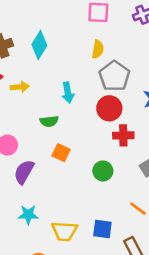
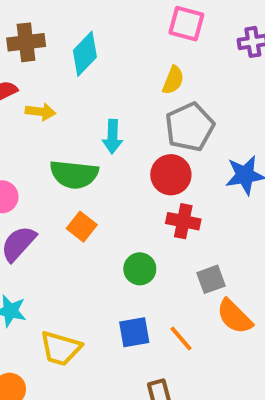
green semicircle: (49, 121) -> (74, 174), size x1.6
blue square: (102, 229) -> (134, 332), moved, turned -30

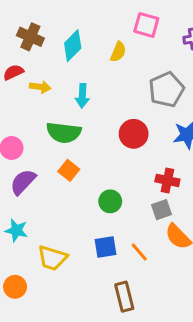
brown cross: (26, 42) -> (30, 37), turned 30
yellow semicircle: (173, 80) -> (118, 52), moved
gray pentagon: (190, 127) -> (166, 90), moved
cyan arrow: (112, 137) -> (82, 96), moved
red cross: (183, 221) -> (167, 180), moved

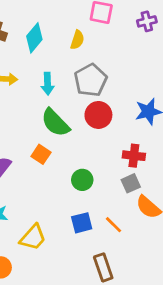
gray pentagon: (166, 90) -> (91, 80), moved
green semicircle: (64, 133) -> (55, 123), moved, turned 44
yellow trapezoid: (52, 258) -> (33, 237), turned -60

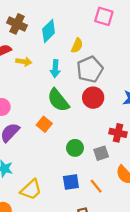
yellow semicircle: (77, 40) -> (77, 45), moved
gray square: (131, 183) -> (101, 153), moved

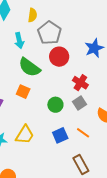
red cross: (118, 133) -> (80, 83), moved, turned 35
yellow trapezoid: (31, 190) -> (25, 135), moved

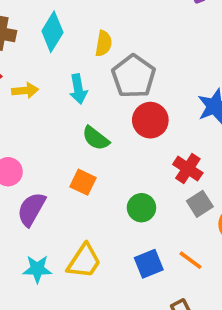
green semicircle: (29, 67) -> (96, 138), size x0.7
gray square: (79, 103) -> (200, 204), moved

